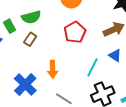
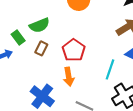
red pentagon: (75, 32) -> (74, 50), moved

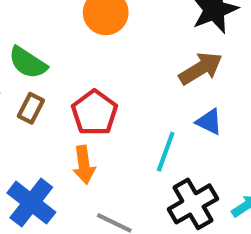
green semicircle: (39, 25) -> (28, 63), turned 54

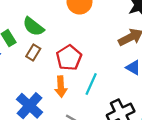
cyan line: (166, 152) -> (91, 84), moved

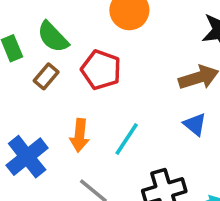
red pentagon: (69, 58) -> (101, 70), moved, turned -30

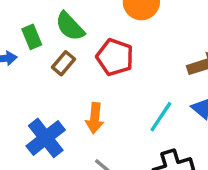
cyan line: (127, 139) -> (161, 117), moved

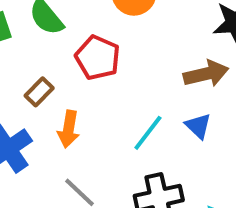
brown rectangle: (64, 63) -> (39, 92), moved

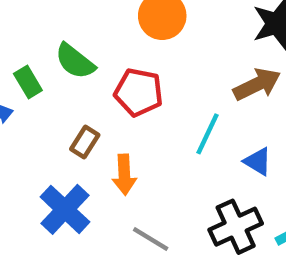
blue triangle: (198, 126) -> (258, 161), moved
cyan line: (148, 133) -> (207, 134), moved

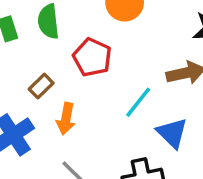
green semicircle: (75, 61) -> (48, 21), turned 32
blue triangle: (258, 161) -> (172, 133), size x1.4

